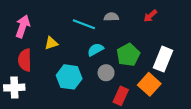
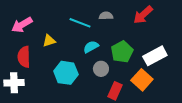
red arrow: (150, 16) -> (143, 15), size x1.5
pink arrow: (23, 26) -> (22, 25), turned -140
white rectangle: (163, 59) -> (155, 56), turned 40

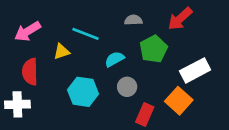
cyan line: (80, 23) -> (85, 34), moved
green pentagon: (122, 52) -> (154, 49), moved

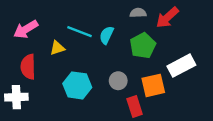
gray semicircle: (133, 20) -> (138, 13), moved
cyan semicircle: (114, 59) -> (106, 35), moved, turned -36
orange square: (179, 101) -> (153, 85), moved, turned 35
red rectangle: (145, 115) -> (135, 106), turned -42

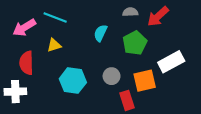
cyan line: (80, 32) -> (55, 18), moved

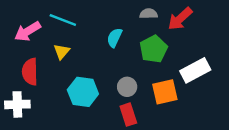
yellow triangle: (54, 45) -> (62, 52), turned -32
red rectangle: (127, 100) -> (128, 115), moved

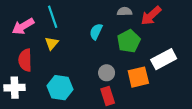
cyan line: (63, 20) -> (53, 17), turned 50
cyan hexagon: (83, 92) -> (60, 88), moved

